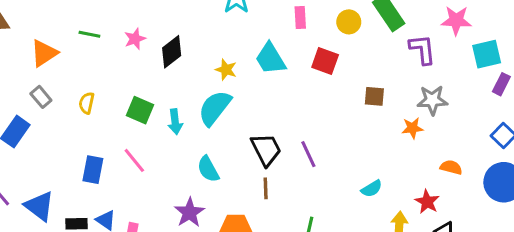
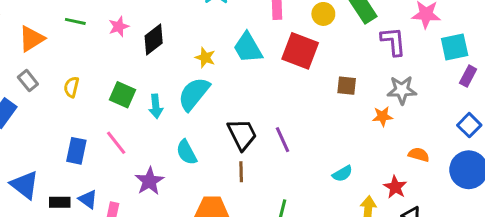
red square: (325, 61) -> (300, 51), size x1.4
purple star: (189, 213) -> (149, 181), moved

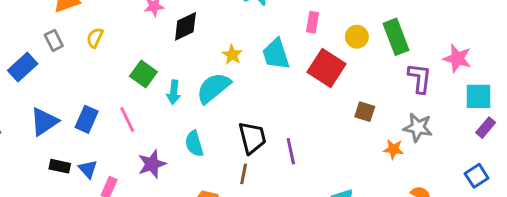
yellow semicircle: (71, 87) -> (95, 38), moved
blue triangle: (25, 185) -> (44, 122), moved, turned 36

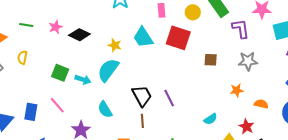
black diamond: (185, 26) -> (79, 35), turned 65
cyan arrow: (174, 92) -> (83, 80), turned -63
orange star: (393, 149) -> (237, 90), moved

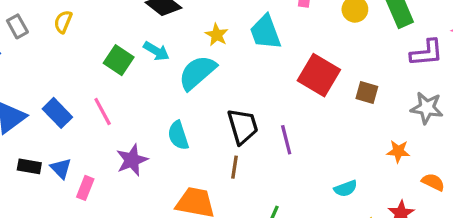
purple L-shape: (241, 29) -> (427, 53), turned 80
red square: (178, 38) -> (319, 75), moved
cyan arrow: (83, 80) -> (156, 51), moved
blue rectangle: (31, 112) -> (57, 113), turned -66

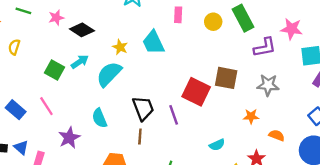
cyan arrow: (156, 51) -> (80, 62), turned -60
red square: (319, 75) -> (196, 92), moved
brown square: (367, 93) -> (226, 78), size x1.5

